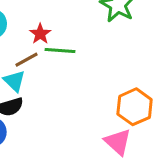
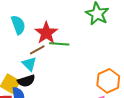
red star: (40, 34) -> (46, 33), size x1.6

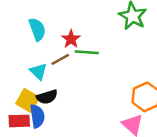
red star: (46, 33) -> (71, 39), size x0.7
cyan triangle: (29, 64) -> (38, 72), moved

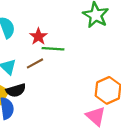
brown line: (60, 59) -> (35, 63), moved

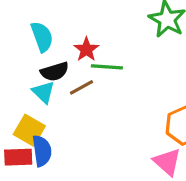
black semicircle: (16, 90) -> (55, 72), moved

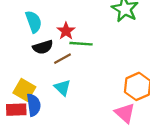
cyan triangle: (44, 92) -> (62, 88), moved

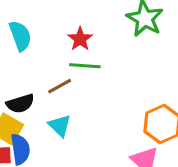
red star: (66, 31) -> (80, 39), moved
black semicircle: (43, 47) -> (20, 104), moved

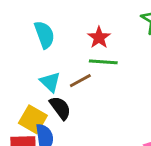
black semicircle: (20, 104) -> (60, 108), moved, turned -110
cyan triangle: (60, 126) -> (50, 82), moved

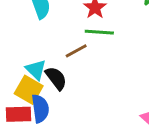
cyan triangle: (50, 82) -> (36, 70), moved

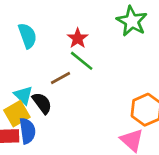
green line: (99, 32) -> (82, 61), turned 35
yellow square: (29, 90) -> (17, 114), turned 30

